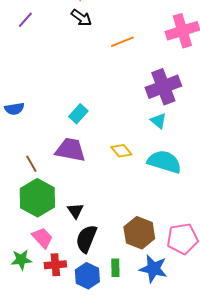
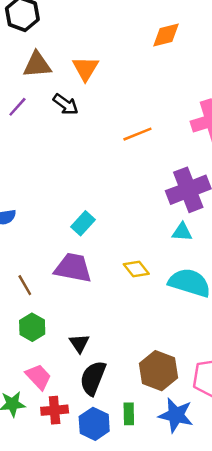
black arrow: (81, 18) -> (66, 104), moved
cyan triangle: (158, 121) -> (182, 232), turned -36
green hexagon: (37, 198) -> (32, 327), size x0.6

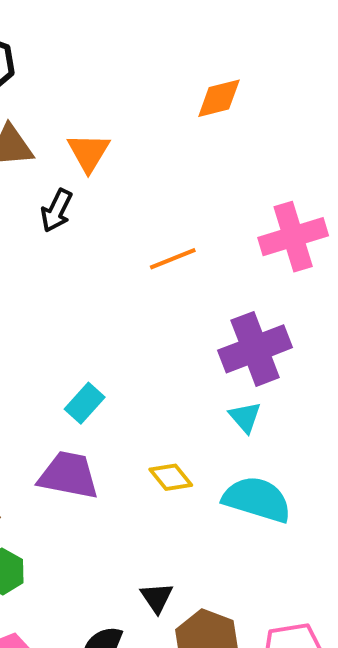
black arrow: (66, 104) -> (56, 211), turned 80
cyan triangle: (182, 232) -> (245, 417), turned 45
black triangle: (79, 343) -> (157, 598), moved

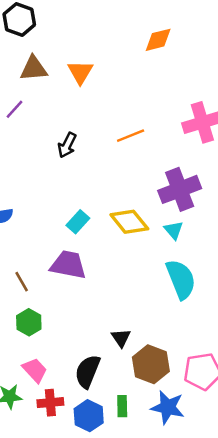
black arrow: (56, 211) -> (67, 145), moved
yellow diamond: (171, 477) -> (129, 222), moved, size x1.5
cyan semicircle: (257, 499) -> (181, 279), turned 51

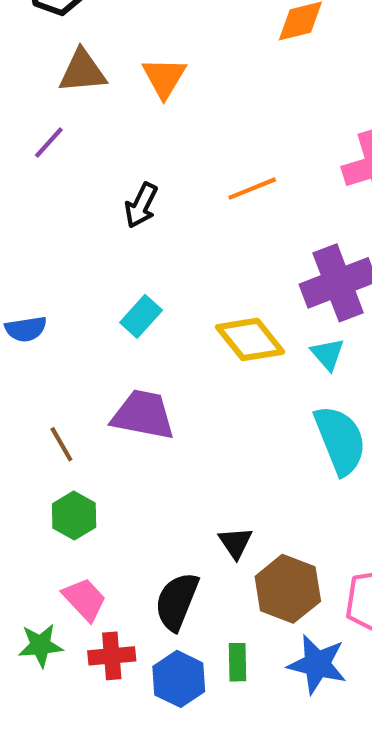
cyan rectangle: (78, 222) -> (141, 316), moved

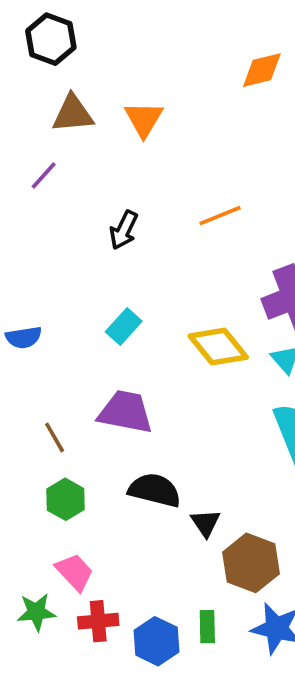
black semicircle: (177, 601) -> (155, 490), moved, turned 82

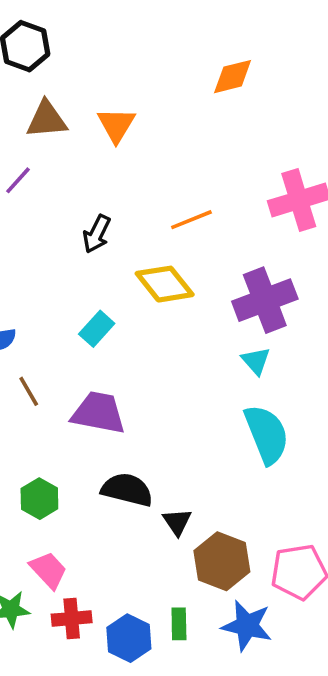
yellow diamond: (218, 347) -> (165, 284), moved
brown line: (55, 437) -> (29, 391), moved

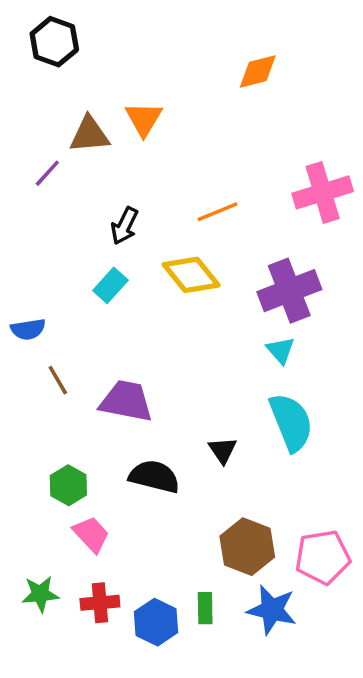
brown triangle: (47, 119) -> (89, 135), moved
cyan rectangle: (97, 329) -> (110, 285), moved
black triangle: (177, 522) -> (223, 450), moved
pink trapezoid: (48, 570) -> (91, 534), moved

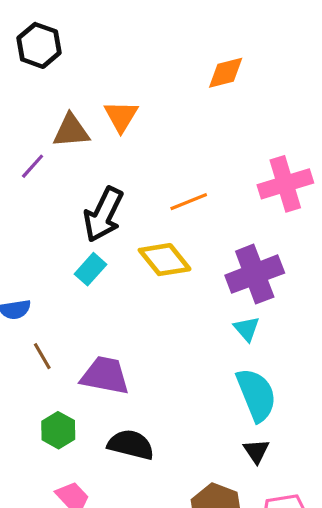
black arrow: (124, 226) -> (103, 214), size x1.6
black triangle: (223, 450) -> (256, 451), moved
green hexagon: (68, 485) -> (58, 430), moved

